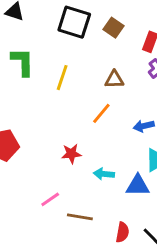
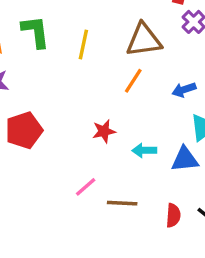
brown triangle: (114, 80) -> (144, 40), size x1.6

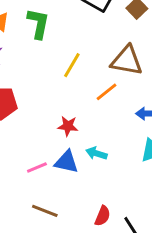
yellow line: (83, 45) -> (72, 65), moved
blue triangle: (185, 159) -> (66, 162), moved
brown line: (122, 203) -> (45, 211), moved

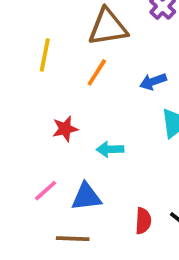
blue triangle: (66, 162) -> (86, 197), moved

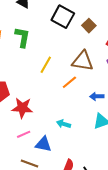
red star: (65, 129) -> (22, 108), moved, size x1.5

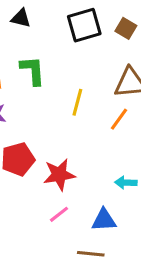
black square: (63, 17) -> (84, 25), turned -30
pink line: (24, 134) -> (59, 214), moved

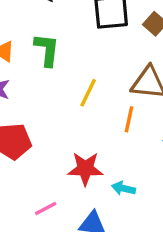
orange line: (119, 119) -> (129, 119), turned -35
red star: (59, 175) -> (85, 169), moved

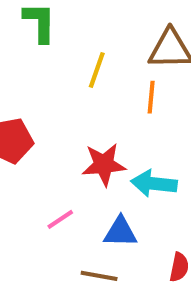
cyan arrow: (123, 188) -> (154, 183), size x1.5

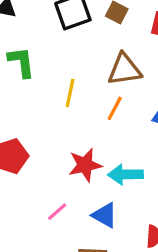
orange line: (151, 97) -> (115, 108), turned 30
blue triangle: (120, 232) -> (105, 215), turned 36

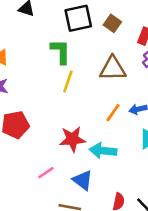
green L-shape: (21, 62) -> (61, 52), moved
orange line: (115, 108) -> (113, 113), moved

